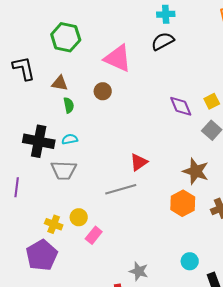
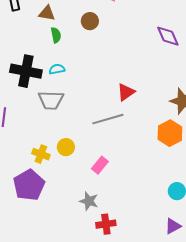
pink rectangle: (94, 235) -> (100, 165), moved
gray star: (139, 271) -> (89, 201), moved

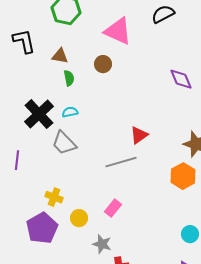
black cross: (26, 71) -> (39, 114), turned 36
gray trapezoid: (51, 100) -> (64, 143), turned 44
yellow circle: (66, 147) -> (79, 218), moved

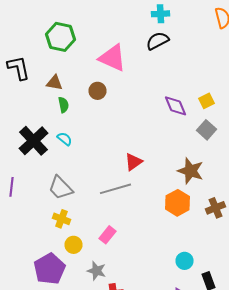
cyan semicircle: (70, 112) -> (64, 139), turned 49
gray trapezoid: (64, 143) -> (60, 188), moved
yellow cross: (54, 197) -> (62, 219), moved
purple pentagon: (42, 228) -> (50, 269), moved

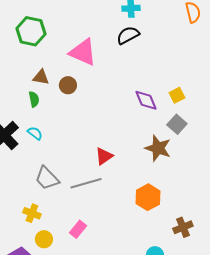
brown triangle: (54, 83) -> (41, 77), moved
brown star: (190, 171) -> (158, 148), moved
gray trapezoid: (60, 188) -> (47, 178), moved
brown cross: (216, 208) -> (183, 227), moved

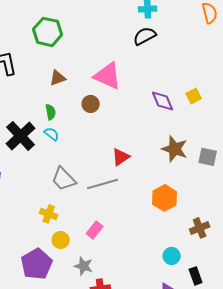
pink triangle: (83, 52) -> (108, 76), moved
brown triangle: (41, 77) -> (58, 78), turned -30
brown circle: (68, 85) -> (91, 104), moved
green semicircle: (34, 99) -> (51, 112), moved
gray square: (177, 124) -> (208, 157), moved, turned -30

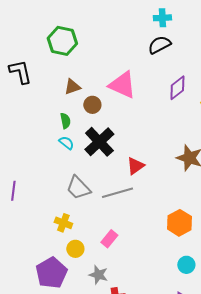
purple diamond: (163, 101) -> (177, 88), moved, turned 75
brown circle: (91, 104) -> (92, 105), moved
black cross: (21, 136) -> (99, 142), moved
orange hexagon: (165, 198) -> (179, 223), moved

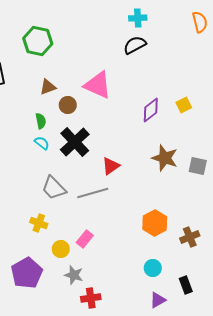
purple diamond: (177, 88) -> (151, 110), moved
yellow circle: (75, 249) -> (61, 249), moved
cyan circle: (186, 265) -> (153, 268), moved

